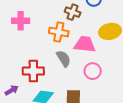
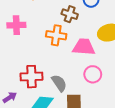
gray semicircle: (64, 59) -> (59, 83), moved

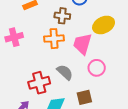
pink trapezoid: (84, 47) -> (82, 44), turned -65
gray semicircle: (59, 83) -> (65, 72), moved

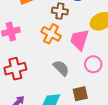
orange cross: (54, 39) -> (51, 34), turned 30
red cross: (39, 83) -> (15, 69), moved

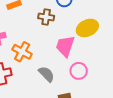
orange cross: (51, 34) -> (22, 52), moved

